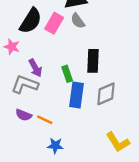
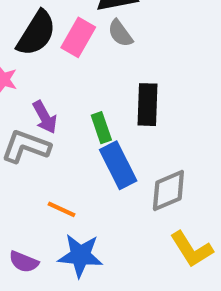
gray diamond: (106, 94) -> (168, 191), moved
blue rectangle: (77, 95) -> (118, 165), turned -35
purple semicircle: (24, 115) -> (24, 262), moved
blue star: (55, 146) -> (80, 256), size x1.5

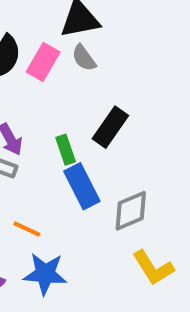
black rectangle: (147, 105) -> (110, 127), turned 33

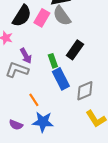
gray semicircle: (84, 58) -> (62, 16), size x1.5
orange line: (27, 229) -> (34, 100), turned 32

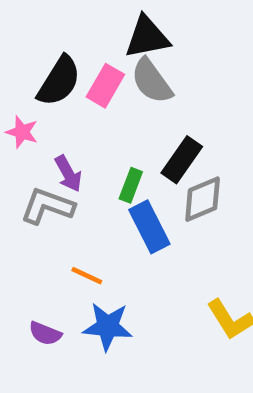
green rectangle: (53, 61) -> (131, 185), turned 40
gray diamond: (85, 91) -> (203, 199), moved
orange line: (34, 100) -> (87, 276), turned -32

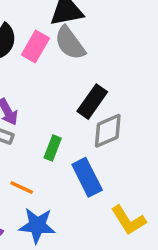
green rectangle: (131, 185) -> (53, 148), moved
blue rectangle: (149, 227) -> (87, 177), moved

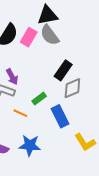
green rectangle: (53, 148) -> (39, 99), turned 32
orange line: (22, 188) -> (20, 113), moved

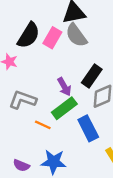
purple arrow: (12, 77) -> (64, 87), moved
green rectangle: (39, 99) -> (64, 108), size x1.5

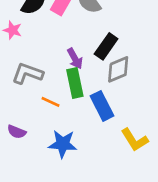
green rectangle: (64, 108) -> (75, 83), turned -65
purple semicircle: (21, 165) -> (17, 132), moved

